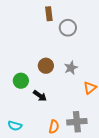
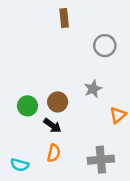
gray circle: (68, 28) -> (105, 46), moved
brown circle: (46, 66) -> (58, 102), moved
orange semicircle: (54, 127) -> (54, 153), moved

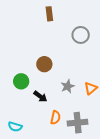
gray star: (93, 89) -> (68, 86), moved
brown circle: (58, 102) -> (44, 64), moved
orange semicircle: (54, 153) -> (55, 118), moved

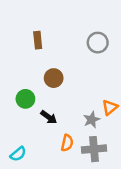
brown rectangle: (49, 14) -> (38, 40), moved
gray star: (68, 86) -> (92, 120), moved
cyan semicircle: (15, 127) -> (18, 154), turned -56

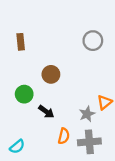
brown rectangle: (38, 40) -> (21, 42), moved

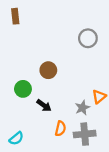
brown rectangle: (21, 42) -> (15, 16), moved

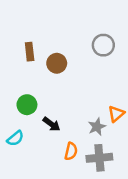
brown rectangle: (15, 16) -> (30, 52), moved
brown circle: (48, 70) -> (57, 63), moved
cyan semicircle: (16, 138) -> (15, 138), moved

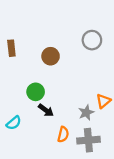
brown rectangle: (30, 52) -> (11, 48), moved
green circle: (27, 105) -> (36, 92), moved

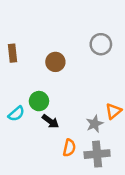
cyan semicircle: (14, 123) -> (16, 114), moved

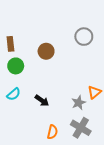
green circle: (39, 101) -> (16, 66), moved
orange semicircle: (69, 148) -> (52, 132), moved
gray cross: (97, 154) -> (81, 128), turned 36

